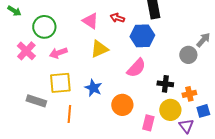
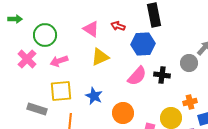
green arrow: (14, 11) -> (15, 19), turned -32
black cross: (165, 84) -> (162, 75), moved

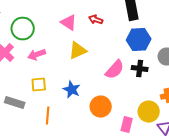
blue hexagon: (143, 44) -> (139, 40), moved
yellow square: (61, 91) -> (39, 85), size x0.7

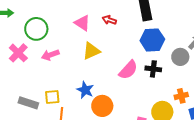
yellow square: (39, 85) -> (52, 97), moved
orange circle: (101, 107) -> (102, 106), moved

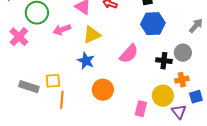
pink arrow: (50, 55) -> (62, 30), moved
gray circle: (180, 57) -> (183, 53), moved
black cross: (153, 69) -> (164, 61), moved
blue star: (85, 90) -> (86, 61), moved

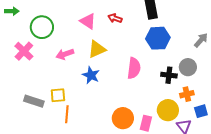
pink arrow: (62, 30) -> (65, 54), moved
pink semicircle: (129, 54) -> (134, 68), turned -35
orange circle: (103, 90) -> (123, 118), moved

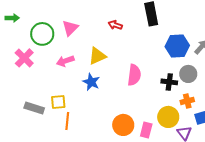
pink triangle: (88, 21) -> (70, 28), moved, turned 42
blue hexagon: (158, 38) -> (177, 46), moved

